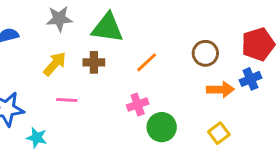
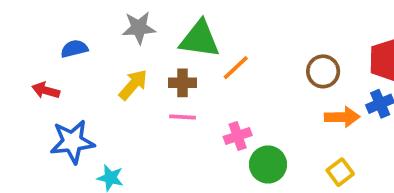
orange line: (147, 62) -> (236, 68), moved
pink line: (67, 100) -> (183, 117), moved

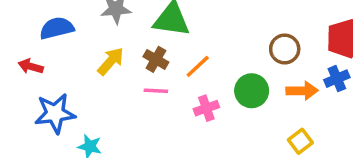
blue semicircle: (74, 49) -> (57, 28), size x1.4
orange line: (236, 68) -> (198, 66), moved
brown cross: (183, 83) -> (156, 59), turned 30
green circle: (268, 165) -> (252, 91), moved

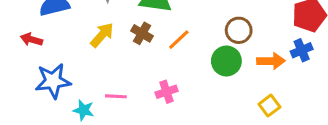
brown circle: (285, 49) -> (239, 30), moved
pink line: (156, 91) -> (116, 96), moved
pink cross: (206, 108) -> (167, 92), moved

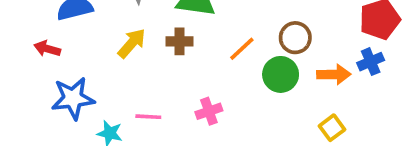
brown cross: (142, 33) -> (179, 41), turned -30
orange line: (179, 40) -> (242, 49), moved

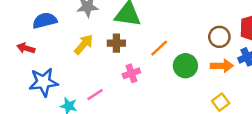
brown circle: (295, 38) -> (219, 37), moved
pink cross: (209, 111) -> (131, 73), moved
pink line: (148, 117) -> (95, 95), turned -36

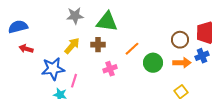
blue semicircle: (45, 21) -> (18, 27), moved
blue star: (43, 82) -> (53, 69), moved
pink line: (95, 95) -> (74, 81), moved, turned -40

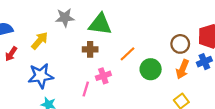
yellow arrow: (72, 46) -> (40, 41), moved
red arrow: (26, 49) -> (11, 54), turned -72
orange arrow: (182, 63) -> (182, 69), turned 114
pink line: (74, 81) -> (86, 89), moved

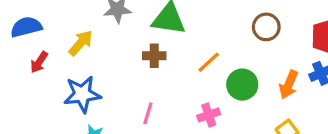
brown circle: (180, 44) -> (266, 27), moved
pink cross: (103, 76) -> (209, 115), moved

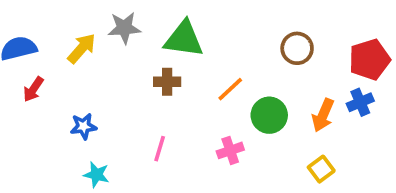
yellow arrow: (81, 43) -> (82, 48), moved
blue star: (82, 94) -> (83, 126), size x0.6

